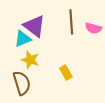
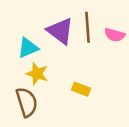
purple triangle: (34, 26) -> (60, 31), moved
yellow rectangle: (66, 72) -> (81, 89), turned -40

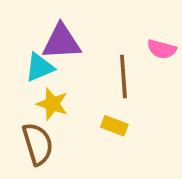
brown line: (87, 27) -> (123, 76), moved
purple triangle: (60, 31) -> (61, 42), moved, turned -40

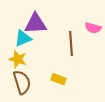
yellow star: (52, 104) -> (18, 59), moved
yellow rectangle: (114, 126) -> (59, 79), moved

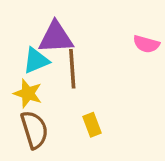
brown line: (71, 44) -> (72, 69), moved
yellow rectangle: (59, 79) -> (92, 125), turned 48

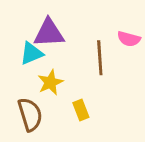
brown line: (72, 69) -> (100, 58), moved
yellow star: (28, 93) -> (50, 82), moved, turned 30

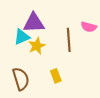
yellow star: (50, 82) -> (37, 46), moved

